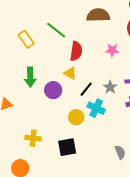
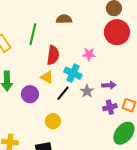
brown semicircle: (98, 15) -> (64, 19), moved, size x0.7
green line: (56, 30) -> (33, 34), turned 65
cyan cross: (96, 108) -> (73, 73), moved

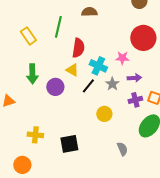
red circle: (117, 32) -> (143, 38), moved
pink star: (89, 54) -> (122, 58), moved
yellow circle: (53, 121) -> (104, 114), moved

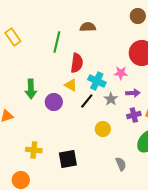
yellow rectangle: (28, 36) -> (13, 37), moved

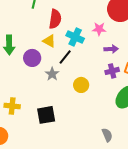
gray star: (111, 99) -> (52, 74), moved
gray semicircle: (121, 164) -> (107, 135), moved

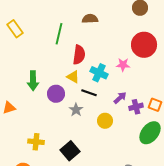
purple arrow: (111, 49) -> (120, 98), moved, turned -40
black line: (65, 57) -> (89, 93), turned 70
black square: (46, 115) -> (70, 151), turned -30

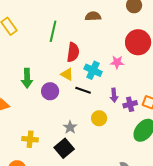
brown semicircle: (90, 19) -> (93, 16), moved
purple arrow: (120, 98) -> (114, 95), turned 128
gray star: (76, 110) -> (70, 127), moved

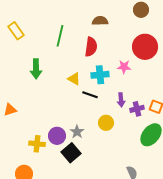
red semicircle: (73, 52) -> (91, 47), moved
cyan cross: (93, 70) -> (100, 75), turned -30
green arrow: (27, 78) -> (36, 69), moved
purple circle: (50, 91) -> (57, 136), moved

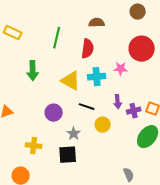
yellow rectangle: (16, 31) -> (13, 33), turned -30
yellow triangle: (74, 79) -> (71, 81), size x1.5
black line: (90, 95) -> (87, 107), moved
purple circle: (57, 136) -> (54, 113), moved
black square: (71, 153) -> (68, 155), turned 36

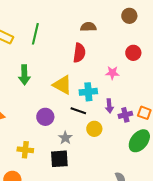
green line: (57, 38) -> (35, 34), moved
red circle: (142, 49) -> (133, 53), size x0.6
cyan cross: (97, 77) -> (88, 92), moved

